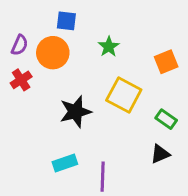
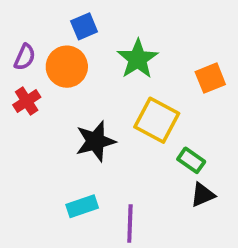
blue square: (66, 21) -> (84, 26), turned -30
green star: (109, 47) -> (138, 59), size x1.5
green rectangle: (166, 119) -> (191, 160), moved

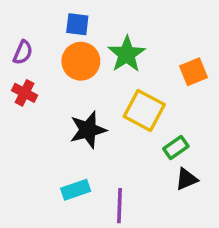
blue square: (84, 26) -> (77, 24), turned 30
orange circle: (67, 67) -> (81, 61), moved
red cross: (27, 101) -> (25, 93), turned -30
green rectangle: (191, 160) -> (176, 147), turned -70

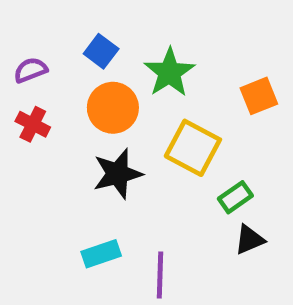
blue square: (77, 24) -> (101, 51), moved, turned 30
purple semicircle: (23, 52) -> (30, 70), turned -135
orange circle: (81, 61) -> (113, 108), moved

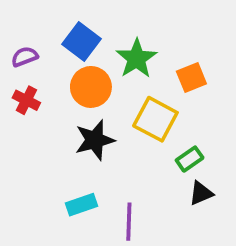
blue square: (101, 51) -> (81, 41), size x1.4
orange square: (259, 96) -> (191, 77), moved

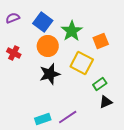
purple semicircle: (25, 57) -> (13, 18), moved
cyan rectangle: (81, 205) -> (43, 119), moved
purple line: (129, 222) -> (68, 117), turned 54

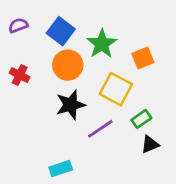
purple line: (68, 117) -> (100, 129), moved

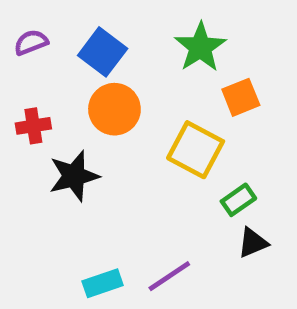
green star: (102, 44) -> (200, 47), moved
red cross: (20, 75) -> (33, 126), turned -36
black star: (71, 105) -> (74, 176), moved
purple line: (100, 129) -> (169, 276), moved

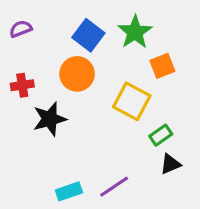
blue square: (103, 52) -> (88, 35), moved

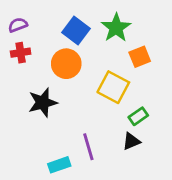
red cross: (22, 85) -> (21, 53), moved
black triangle: (170, 164) -> (131, 141), moved
purple line: (114, 187) -> (88, 147), moved, turned -72

